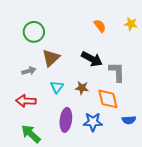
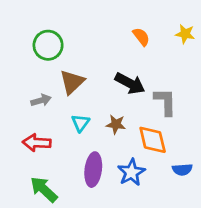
blue star: (93, 122) -> (131, 172), turned -30

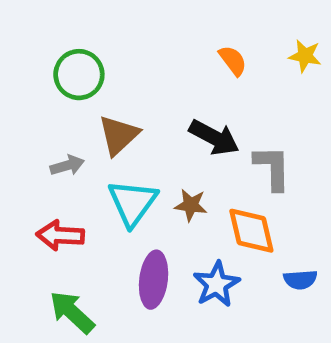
cyan triangle: (81, 123) -> (133, 203), size x1.6

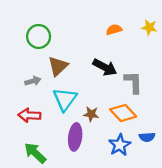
orange semicircle: (233, 61) -> (114, 30), turned -70
brown star: (191, 205) -> (91, 114), moved
orange diamond: (251, 231) -> (123, 113), turned -30
blue star: (216, 284) -> (120, 145), moved

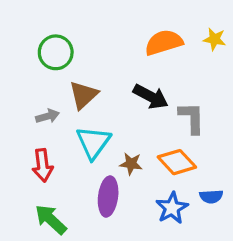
orange semicircle: (114, 30) -> (164, 43), size x1.6
red arrow: (29, 115) -> (43, 165), turned -100

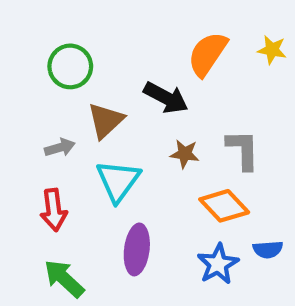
orange semicircle: (164, 43) -> (208, 54), turned -39
black arrow: (151, 97) -> (166, 98), moved
brown star: (131, 164) -> (185, 154), moved

